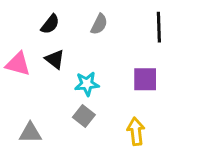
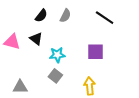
black semicircle: (50, 24) -> (41, 16), moved
black line: (159, 27) -> (105, 18), turned -54

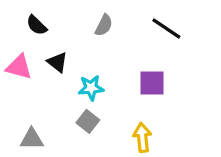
black semicircle: (41, 16) -> (37, 25), moved, turned 96

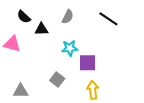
black triangle: (57, 62) -> (42, 29), moved, turned -40
purple square: (152, 83) -> (88, 63), moved
cyan star: (91, 88) -> (70, 48), moved

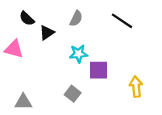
black triangle: (42, 29) -> (47, 33), turned -32
gray square: (57, 80) -> (73, 94), moved
yellow arrow: (93, 90) -> (136, 87), moved

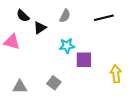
black line: (122, 21) -> (104, 18), turned -48
gray square: (73, 94) -> (54, 83), moved

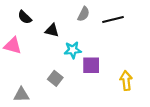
gray semicircle: (65, 16) -> (84, 14), moved
black triangle: (40, 28) -> (52, 30), moved, turned 48
gray square: (54, 83) -> (55, 78), moved

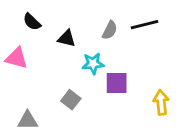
gray semicircle: (84, 14) -> (110, 30), moved

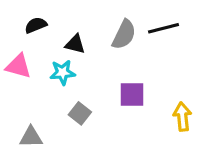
black semicircle: (32, 22) -> (36, 25), turned 114
gray semicircle: (110, 30) -> (124, 35), size x1.4
cyan star: (93, 64) -> (63, 72), moved

